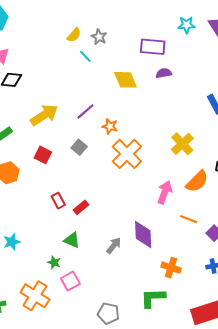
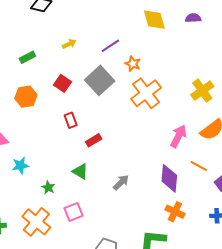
yellow arrow: (44, 115) -> (69, 44), size x0.5
gray square: (79, 147) -> (100, 80), size x1.8
red rectangle: (58, 201) -> (71, 120), moved
purple diamond: (143, 235) -> (169, 178), moved
green star: (54, 262) -> (48, 187), moved

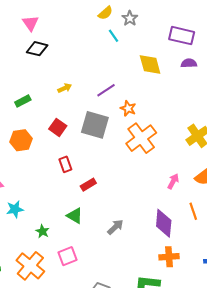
gray square: (100, 80) -> (95, 125), turned -32
pink arrow: (178, 136) -> (173, 181), size x0.7
orange line: (199, 166) -> (193, 211), turned 42
orange cross: (175, 212) -> (169, 257), turned -30

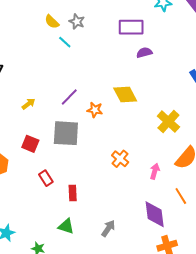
yellow semicircle: (105, 13) -> (52, 22), turned 98
yellow diamond: (150, 65) -> (125, 94), moved
orange cross: (141, 138) -> (120, 159), moved, size x0.6
red rectangle: (88, 185) -> (73, 193), turned -49

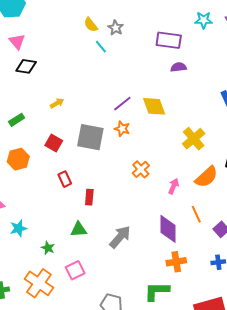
purple line: (69, 97) -> (122, 104), moved
orange star: (95, 110) -> (122, 129), moved
green triangle: (66, 226) -> (79, 229), turned -30
gray arrow: (108, 228) -> (120, 237), size x1.4

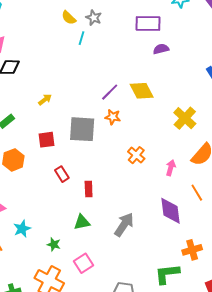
cyan line: (101, 47) -> (81, 38), turned 64
red square: (54, 143) -> (47, 140), turned -30
orange cross: (176, 262) -> (192, 250), moved

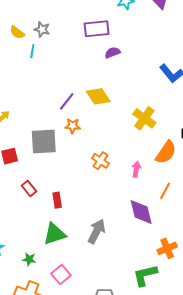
orange line: (197, 193) -> (165, 191), turned 66
green triangle: (82, 222) -> (54, 234), size x1.4

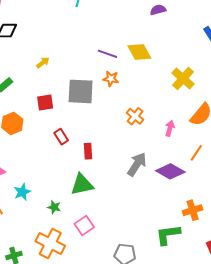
purple line: (67, 101) -> (107, 54), turned 66
purple diamond: (141, 212) -> (170, 171), turned -52
gray arrow: (97, 231) -> (137, 164), moved

